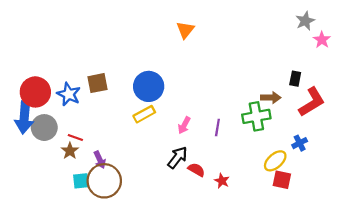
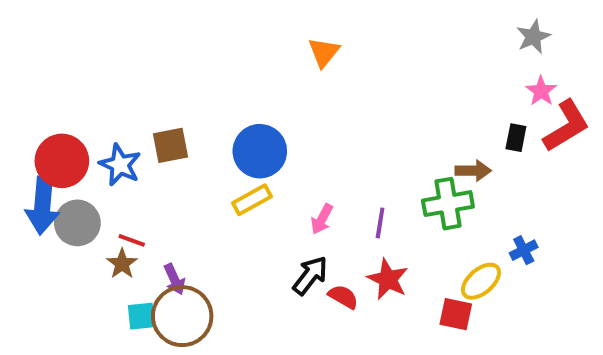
pink star: (322, 40) -> (541, 91), moved
red L-shape: (312, 102) -> (566, 126), moved
red square: (282, 180) -> (456, 314), moved
red star: (222, 181) -> (388, 279), moved, size x1.5

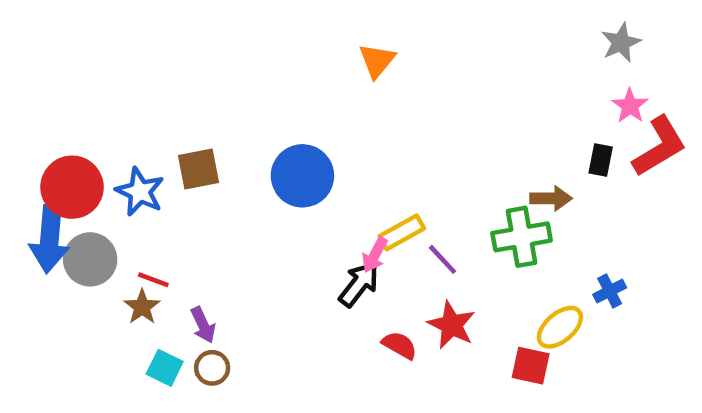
yellow rectangle: (252, 200) -> (402, 232), moved
purple line: (380, 223) -> (442, 259), turned -52
black arrow: (310, 275) -> (359, 284), moved
cyan square: (141, 316) -> (165, 368), turned 32
brown circle: (182, 316) -> (212, 368), size x0.5

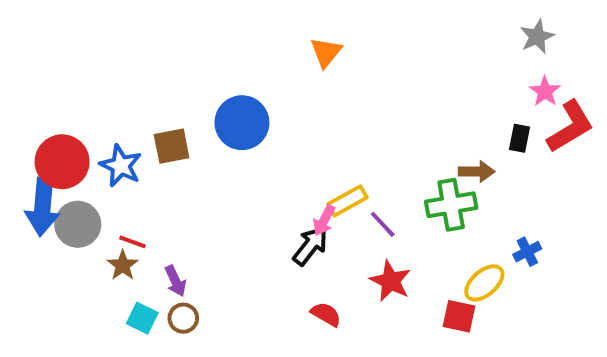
blue circle: (302, 176) -> (242, 123), moved
red semicircle: (400, 345) -> (326, 314), moved

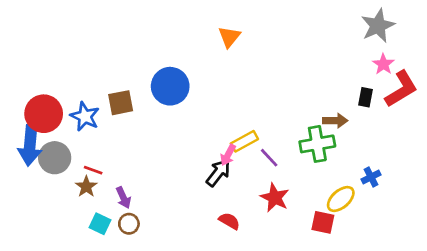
gray star: (537, 37) -> (378, 26), size x1.4

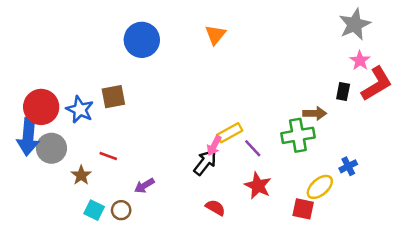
blue circle: (170, 86) -> (142, 40), moved
red line: (93, 170) -> (108, 156), moved
purple arrow: (123, 198) -> (144, 186), moved, turned 84

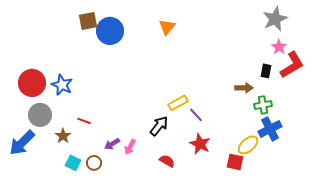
brown square: (113, 97) -> (88, 21), moved
green cross: (298, 135) -> (263, 105), moved, size x0.7
blue arrow: (28, 137) -> (22, 143), moved, turned 40
pink arrow: (214, 146) -> (130, 147), moved
blue cross: (348, 166) -> (270, 129), size x1.6

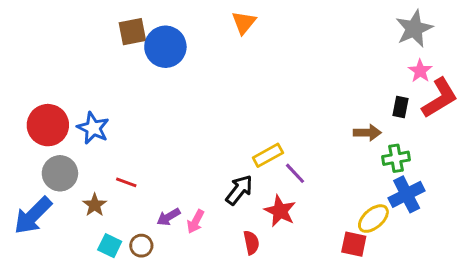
orange triangle: (167, 27) -> (244, 23), moved
red star: (200, 144) -> (280, 211), moved
red semicircle: (167, 161) -> (251, 243), turned 49

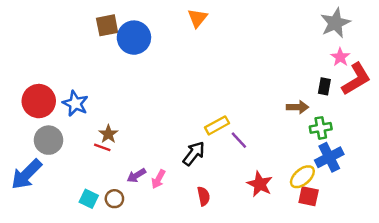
brown star: (95, 205) -> (108, 134), moved
red star: (280, 211) -> (260, 184), moved
red square: (354, 244) -> (309, 196), moved

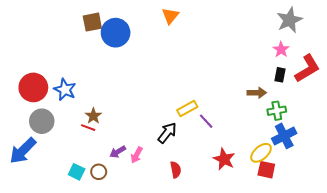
pink star: (340, 57) -> (281, 50), moved

